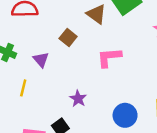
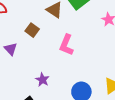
pink L-shape: (109, 57) -> (66, 45), turned -60

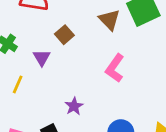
brown square: (32, 30) -> (64, 35), moved

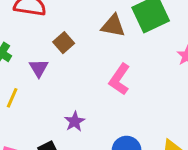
brown triangle: (109, 20) -> (113, 26), turned -35

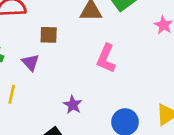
brown square: (64, 43) -> (49, 35), turned -36

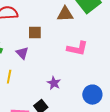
pink L-shape: (106, 58) -> (77, 48), turned -100

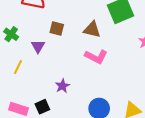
brown triangle: (65, 14) -> (92, 29), moved

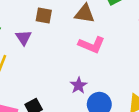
purple star: (62, 86) -> (79, 85), moved

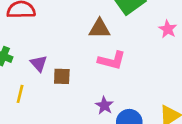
brown square: (44, 16) -> (62, 76), moved

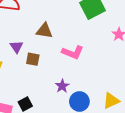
brown triangle: (100, 29) -> (44, 31), moved

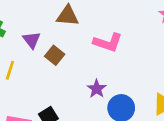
brown square: (33, 59) -> (55, 55), turned 32

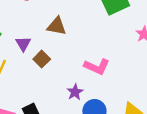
pink L-shape: (108, 43) -> (97, 67), moved

